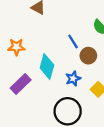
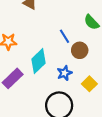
cyan diamond: (47, 67) -> (39, 61), turned 30

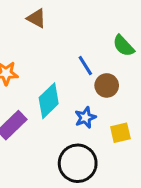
yellow square: (89, 84) -> (120, 133), turned 32

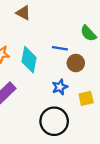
blue line: (85, 66) -> (60, 48), turned -49
cyan diamond: (49, 101) -> (29, 60), moved, turned -35

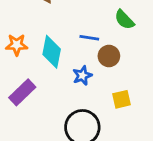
blue star: (60, 87) -> (82, 76), moved

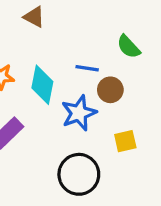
blue star: (82, 76) -> (79, 113), size x1.5

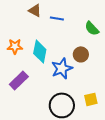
blue line: (87, 68) -> (57, 18), moved
yellow square: (125, 141) -> (91, 99), moved

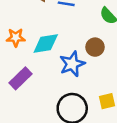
cyan diamond: (40, 51) -> (46, 43), turned 70

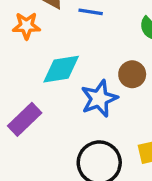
orange star: (16, 37) -> (26, 26), moved

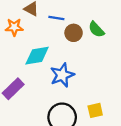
brown circle: (132, 74) -> (74, 33), moved

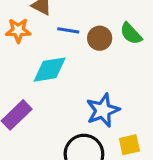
blue line: (56, 18) -> (68, 30), moved
blue star: (62, 75) -> (103, 110), moved

